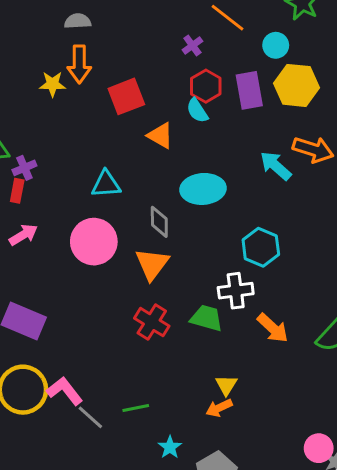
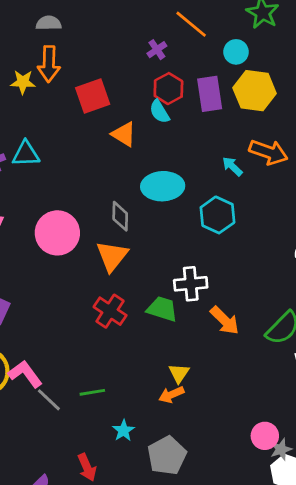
cyan arrow: (276, 166) -> (232, 166), size x0.7
cyan triangle: (106, 184) -> (26, 154), moved
cyan hexagon: (261, 247) -> (217, 215), moved

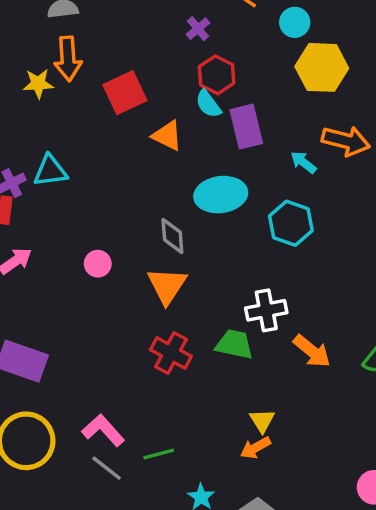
purple rectangle: (210, 94) -> (246, 127), moved
pink circle: (57, 233) -> (98, 264), size x0.5
pink L-shape: (25, 374) -> (103, 430), moved

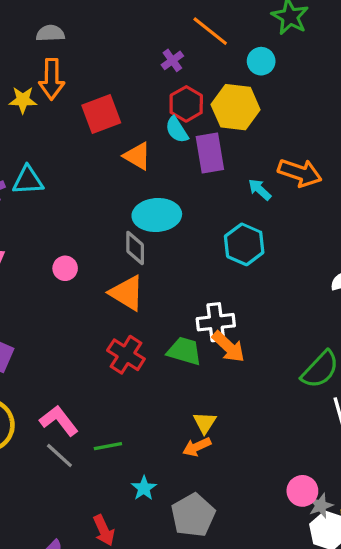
yellow hexagon: (322, 67) -> (236, 107), moved
cyan ellipse: (221, 195) -> (157, 215), moved
orange triangle: (167, 286) -> (127, 293), turned -36
orange arrow: (312, 351) -> (228, 347), moved

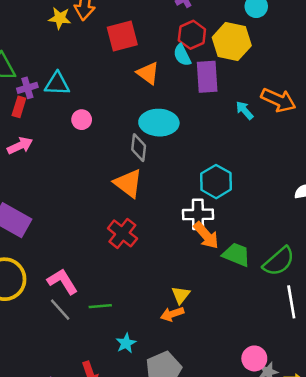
cyan hexagon: (244, 244) -> (216, 182), moved
pink circle: (65, 268) -> (82, 120), moved
green trapezoid: (184, 351) -> (236, 255), moved

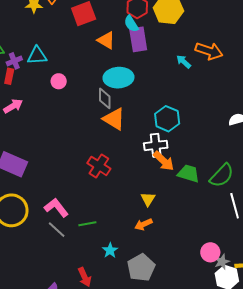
purple rectangle: (207, 77) -> (138, 39), moved
orange triangle: (128, 183) -> (114, 119), moved
yellow triangle: (181, 295) -> (148, 199), moved

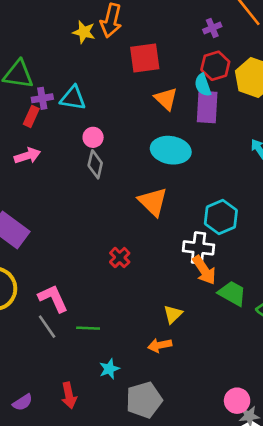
gray diamond: (105, 98) -> (95, 164), moved
red cross: (99, 166) -> (120, 257), size x0.7

